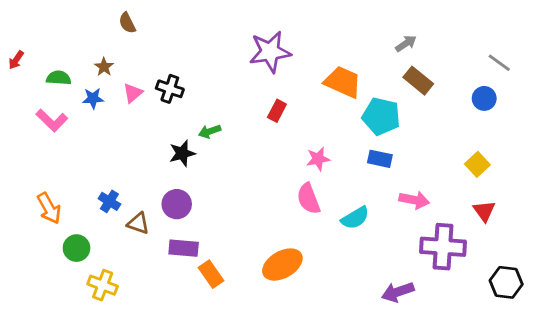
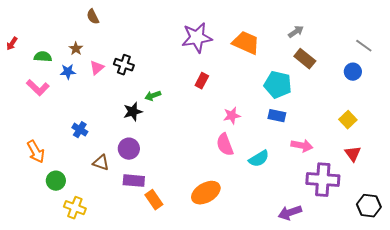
orange trapezoid: (343, 82) -> (246, 43), moved
blue cross: (109, 201) -> (80, 130), moved

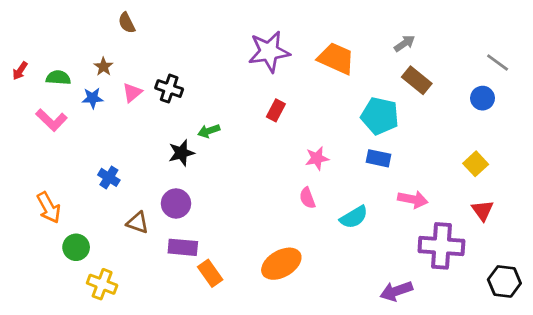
red arrow: (12, 44) -> (20, 71), moved
pink semicircle: (225, 145) -> (307, 198), size x0.7

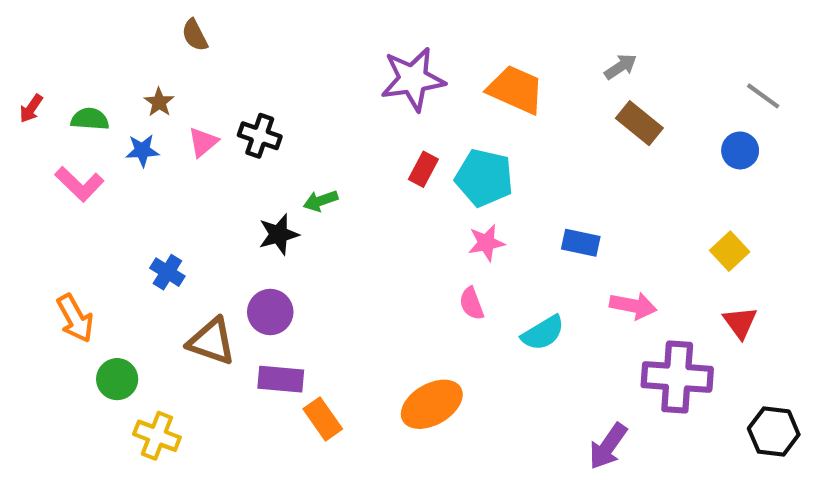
cyan pentagon: (380, 116) -> (484, 178), moved
brown triangle: (138, 223) -> (212, 341), size x1.4
purple arrow: (396, 291) -> (608, 446), turned -36

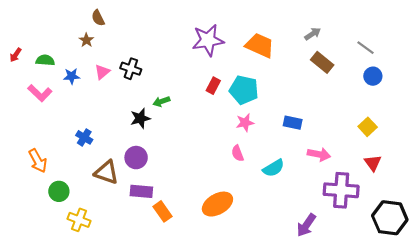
gray line: (763, 96) -> (365, 48), moved
brown star: (159, 102) -> (86, 40), moved
black hexagon: (774, 432) -> (390, 218), size x1.4

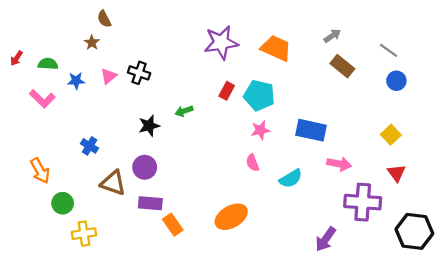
green arrow: (161, 101) -> (184, 111), moved
blue rectangle: (293, 123) -> (311, 130), size x1.5
yellow cross: (79, 220) -> (84, 234), turned -30

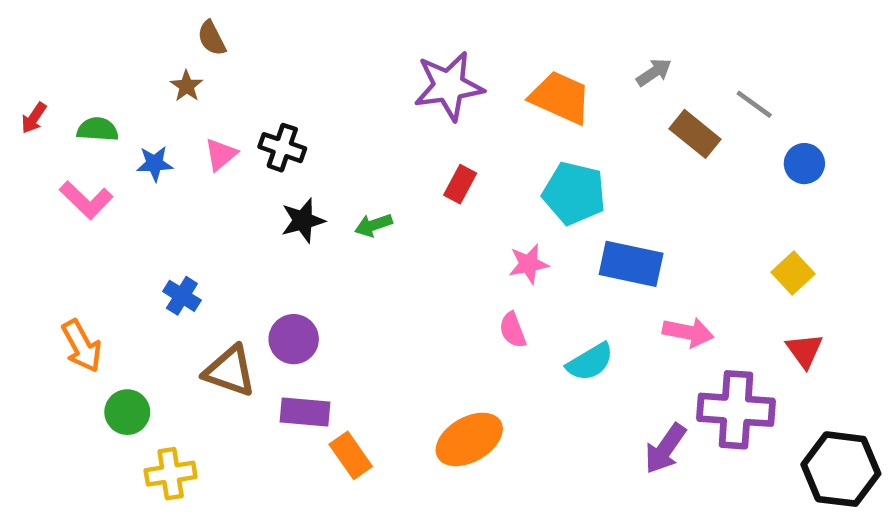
gray arrow: (332, 36) -> (654, 72), moved
gray line: (389, 50) -> (754, 104), moved
cyan pentagon: (259, 95) -> (574, 193), moved
black star: (149, 126) -> (303, 221), moved
purple arrow: (326, 239) -> (665, 449), moved

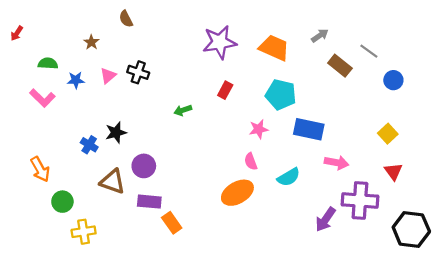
brown semicircle: (212, 38) -> (126, 19), moved
red arrow: (34, 118) -> (17, 33), moved
black star: (303, 221) -> (116, 133), moved
orange ellipse: (469, 439) -> (237, 193), moved

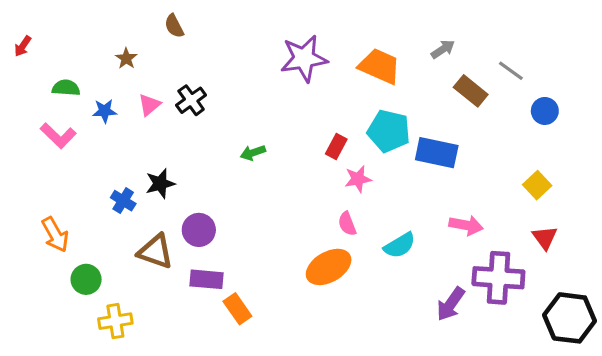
black cross: (138, 72) -> (191, 100), turned 35
red rectangle: (225, 90) -> (336, 146), moved
blue rectangle: (309, 129) -> (437, 153), moved

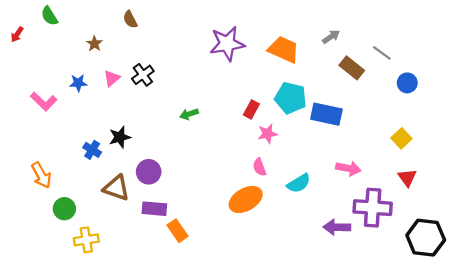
green semicircle: (66, 88) -> (49, 16), moved, turned -126
purple arrow: (451, 304) -> (337, 227), turned 56

